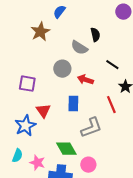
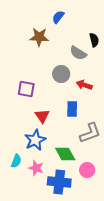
brown star: (40, 32) -> (39, 37), turned 30
blue star: (25, 126) -> (35, 140), moved

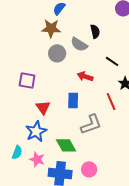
brown star: (39, 37) -> (51, 28), moved
gray circle: (61, 74) -> (57, 53), moved
pink circle: (87, 170) -> (89, 169), moved

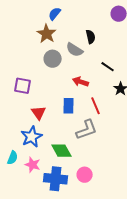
brown star: (51, 28) -> (47, 34), turned 30
red line: (111, 101) -> (96, 106), moved

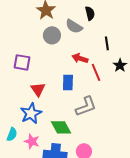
black line: (108, 67) -> (107, 43), turned 48
red line: (96, 106) -> (96, 72), moved

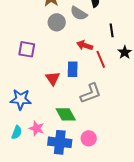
red triangle: (38, 89) -> (53, 78), moved
blue star: (31, 113) -> (21, 99), moved, turned 30
cyan semicircle: (12, 134) -> (17, 132), moved

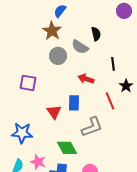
red line: (101, 59) -> (110, 101), moved

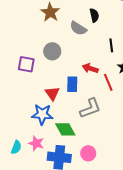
gray circle: (58, 56) -> (52, 51), moved
red arrow: (86, 79) -> (90, 68), moved
blue star: (22, 133) -> (42, 114), moved

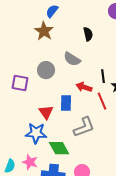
gray semicircle: (78, 28) -> (72, 59), moved
black line: (111, 45) -> (103, 76), moved

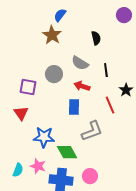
black line: (103, 76) -> (106, 70), moved
red arrow: (84, 87) -> (82, 86), moved
red triangle: (46, 112) -> (21, 113), moved

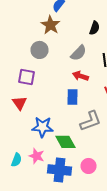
black semicircle: (96, 38) -> (94, 28), turned 32
gray semicircle: (80, 63) -> (78, 53), turned -78
gray circle: (54, 74) -> (40, 50), moved

